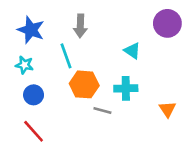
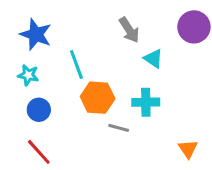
gray arrow: (80, 26) -> (129, 30), moved, turned -35
orange triangle: (167, 109) -> (188, 149), moved

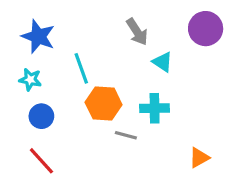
orange triangle: (188, 149) -> (199, 158), turned 35

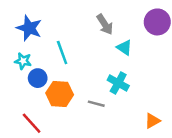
orange hexagon: (104, 103) -> (60, 94), moved
cyan cross: (155, 108) -> (118, 83), turned 30
blue circle: (41, 116) -> (38, 78), moved

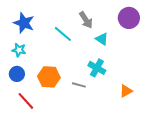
cyan line: (62, 52) -> (63, 34), moved, turned -30
blue circle: (38, 78) -> (17, 74), moved
orange triangle: (152, 121) -> (126, 91), moved

